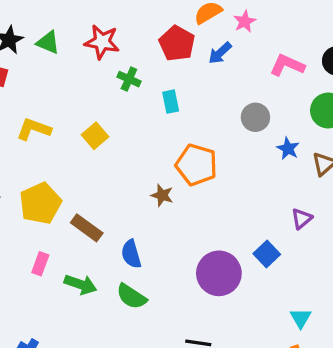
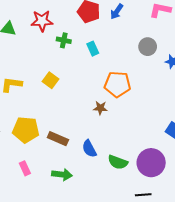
yellow pentagon: (40, 203) -> (26, 130), turned -30
pink rectangle: (40, 264) -> (25, 168), moved, turned -32
purple circle: (219, 273) -> (151, 163), moved
green semicircle: (131, 296) -> (118, 162), moved

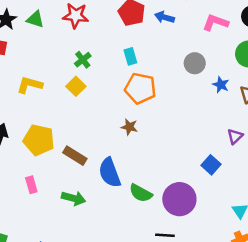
blue arrow: (117, 12) -> (164, 17), turned 63
green cross: (64, 40) -> (83, 60), moved, turned 32
orange pentagon: (117, 84) -> (140, 88), moved
blue semicircle: (89, 149) -> (110, 173), size x1.4

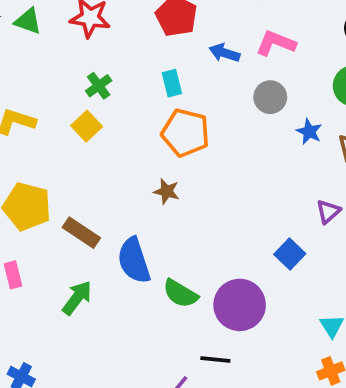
blue arrow: (164, 17) -> (224, 53), moved
pink L-shape: (215, 22) -> (276, 43), moved
green arrow: (74, 198) -> (77, 298), turned -70

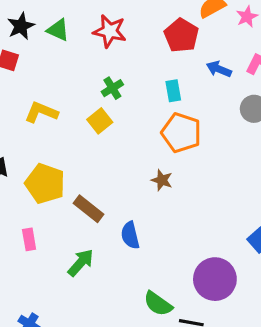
blue semicircle: (134, 260) -> (130, 235), size x0.7
green semicircle: (180, 294) -> (158, 304), moved

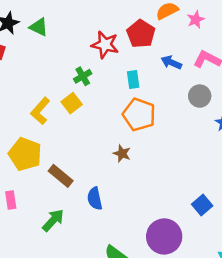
red star: (110, 31) -> (105, 45), moved
yellow L-shape: (41, 112) -> (40, 111), moved, turned -72

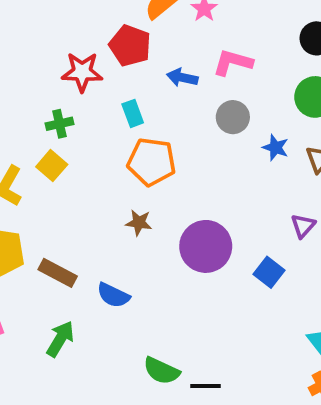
green cross: (83, 76) -> (60, 124), turned 30
blue semicircle: (95, 199) -> (113, 295), turned -40
purple circle: (164, 236) -> (206, 246), moved

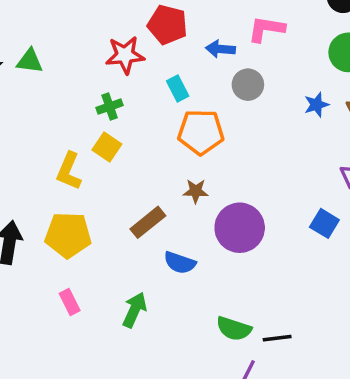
gray circle: (233, 117) -> (248, 85), moved
blue star: (276, 148) -> (317, 105), turned -30
purple circle: (206, 246) -> (240, 228), moved
brown rectangle: (58, 273) -> (148, 222), moved, turned -60

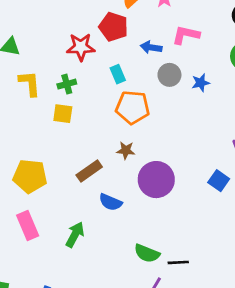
blue star: (317, 105) -> (201, 83), moved
yellow square: (107, 147) -> (63, 114), turned -30
yellow L-shape: (69, 171) -> (30, 83), moved, turned 148
pink rectangle: (70, 302) -> (28, 225), size x1.5

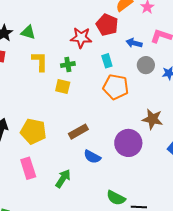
brown star: (126, 150) -> (152, 119), moved, size x1.5

